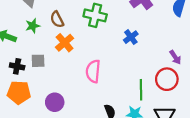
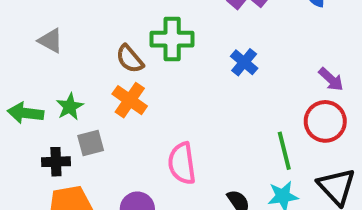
brown semicircle: (57, 19) -> (130, 59), moved
green star: (33, 26) -> (70, 107), moved
pink semicircle: (93, 71) -> (182, 163), moved

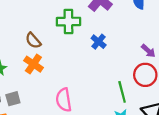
green cross: (172, 39) -> (68, 22), moved
gray square: (91, 143) -> (13, 99), moved

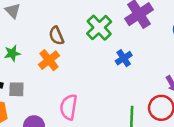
green cross: (68, 22) -> (99, 28), turned 30

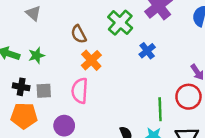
orange cross: (49, 60) -> (91, 60), moved
pink semicircle: (69, 107) -> (80, 91), moved

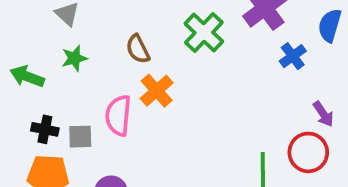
blue cross: (147, 51) -> (293, 56), moved
green star: (36, 55) -> (74, 58), moved
pink semicircle: (80, 91) -> (118, 115), moved

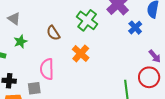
orange cross: (157, 91) -> (81, 53), moved
gray square: (80, 137) -> (34, 88), moved

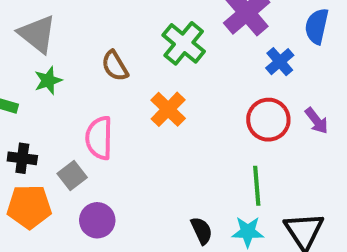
gray triangle: (14, 19) -> (37, 34), size x1.5
red circle: (149, 77) -> (268, 120), moved
gray square: (34, 88) -> (72, 175), turned -32

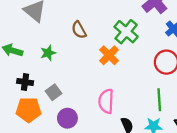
green cross: (184, 43) -> (126, 32), moved
green star: (48, 80) -> (48, 53), moved
pink semicircle: (99, 138) -> (106, 101), moved

